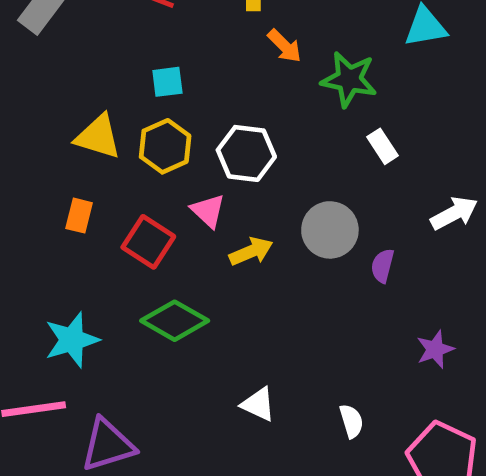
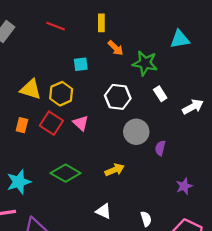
cyan square: (167, 82) -> (81, 64), moved
white hexagon: (246, 153) -> (118, 97), moved
white arrow: (454, 213) -> (193, 107), moved
red square: (148, 242) -> (51, 123), moved
yellow arrow: (251, 251) -> (114, 170), moved

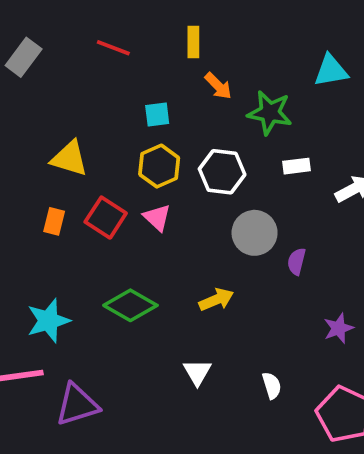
yellow hexagon: (61, 94) -> (159, 166), moved
white rectangle: (160, 94) -> (297, 166), turned -64
white triangle: (104, 211) -> (197, 372), turned 35

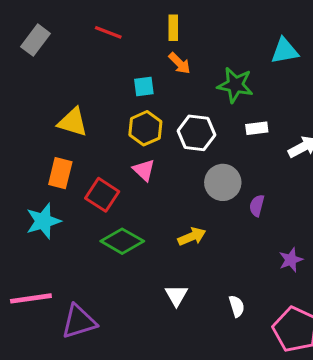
orange arrow: (218, 86) -> (179, 63), moved
red square: (106, 218) -> (102, 195), moved
orange rectangle: (54, 221) -> (60, 173), size x1.4
cyan star: (48, 321) -> (43, 221), moved

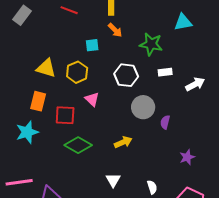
yellow hexagon: (145, 128) -> (77, 72), moved
red square: (102, 195) -> (65, 115), turned -30

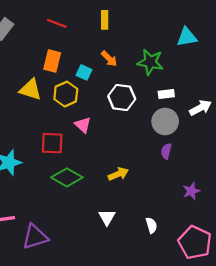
orange arrow: (115, 30) -> (109, 59), moved
cyan square: (92, 45) -> (84, 72), moved, turned 32
orange rectangle: (38, 101) -> (52, 61), moved
gray circle: (143, 107) -> (165, 121), moved

